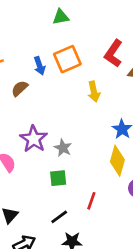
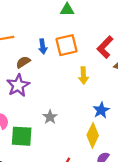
purple star: (34, 139) -> (18, 85), moved
green square: (58, 178) -> (22, 136), moved, size x1.5

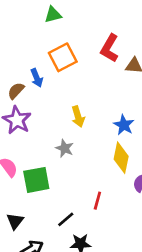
blue arrow: (43, 46) -> (37, 78), moved
yellow arrow: (83, 75) -> (78, 117), moved

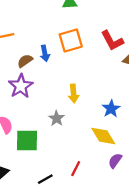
red L-shape: (110, 48) -> (112, 41), turned -70
yellow diamond: (121, 158) -> (103, 136), turned -55

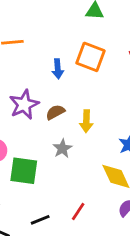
orange square: (71, 40) -> (91, 57), turned 30
brown semicircle: (25, 61) -> (55, 112), moved

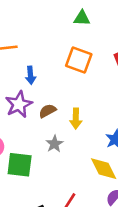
blue arrow: (58, 69) -> (31, 75), moved

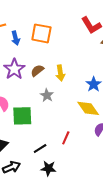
orange square: (79, 60) -> (41, 33), moved
blue arrow: (31, 75) -> (16, 38), moved

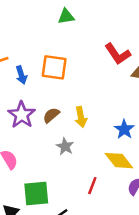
green square: (22, 116) -> (36, 194), moved
red line: (66, 138) -> (92, 186), moved

